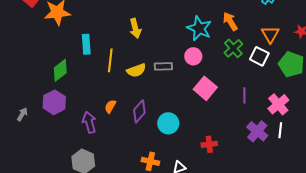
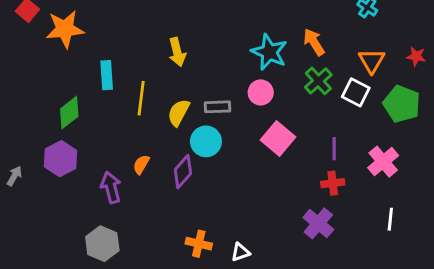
yellow semicircle: (136, 70) -> (179, 113), turned 138
cyan circle: (168, 123) -> (206, 141), moved
white line: (280, 130) -> (390, 219), moved
purple cross: (257, 131) -> (318, 223), moved
red cross: (209, 144) -> (333, 183), moved

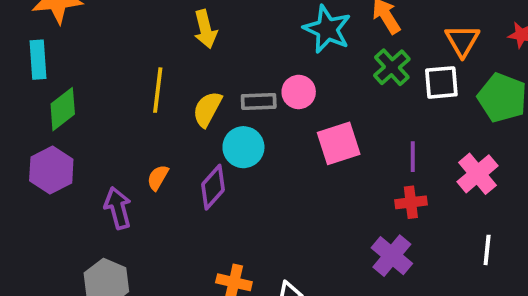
cyan rectangle: (107, 75) -> (38, 60), moved
pink circle: (261, 92) -> (299, 92), moved
white square: (356, 92) -> (441, 82), turned -32
pink square: (278, 139) -> (339, 143), turned 32

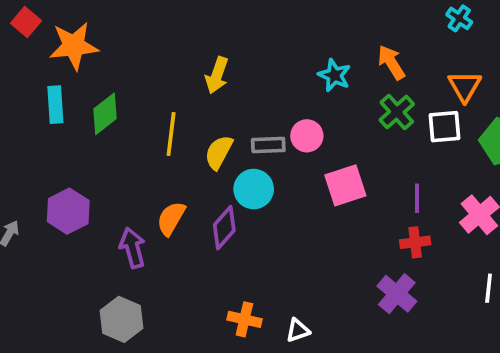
yellow arrow: (205, 29) -> (217, 75), turned 33
cyan star: (327, 29) -> (334, 75), size x0.7
green diamond: (63, 109) -> (105, 114), moved
orange semicircle: (158, 178) -> (171, 218), size x1.4

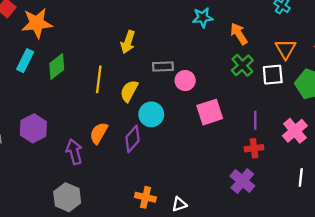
cyan star: (334, 75) -> (203, 17), moved, turned -30
cyan rectangle: (55, 105) -> (25, 61), turned 30
gray rectangle: (268, 145) -> (163, 66), moved

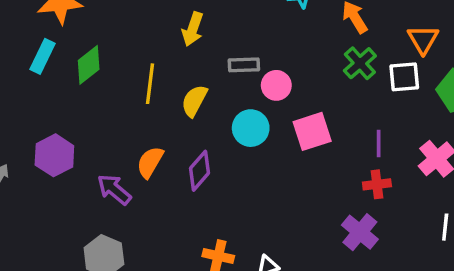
cyan circle: (151, 114) -> (251, 128), moved
purple arrow: (74, 152) -> (114, 189), turned -35

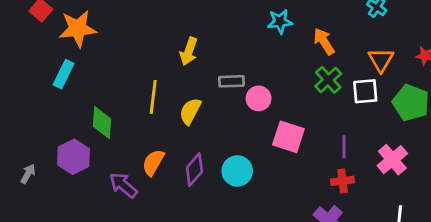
green diamond: (89, 65) -> (102, 123), moved, turned -48
cyan circle: (251, 128) -> (237, 171), moved
pink square: (312, 131) -> (288, 137), turned 36

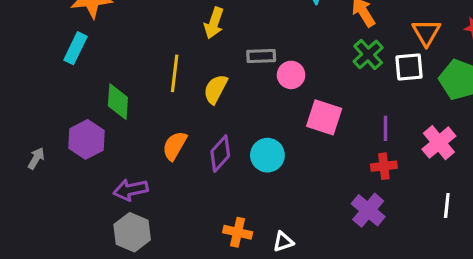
purple arrow: (123, 185) -> (131, 190), moved, turned -52

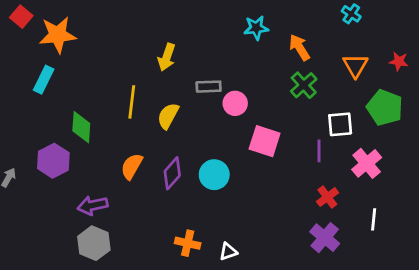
white square: (409, 67) -> (340, 124), moved
red cross: (384, 166) -> (327, 197), moved, turned -30
purple cross: (368, 210) -> (325, 238), moved

